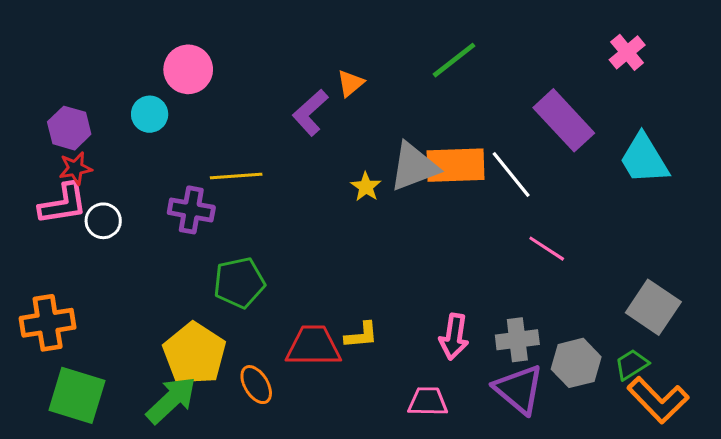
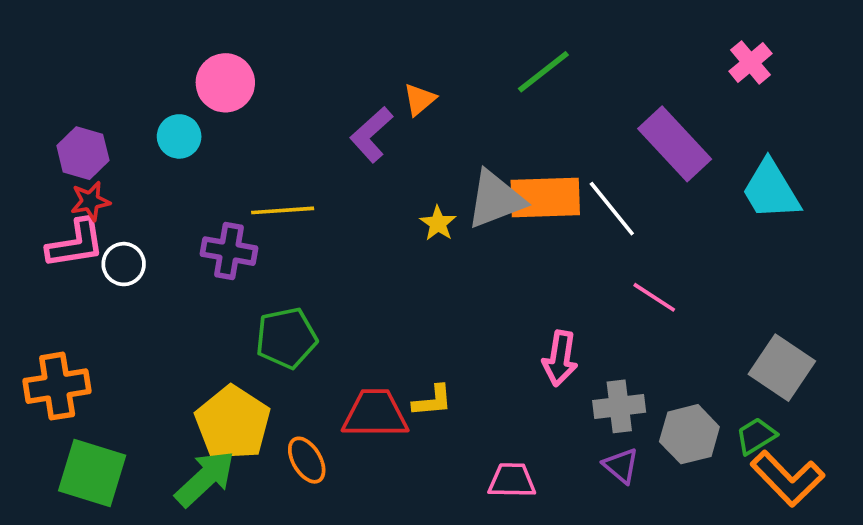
pink arrow: (454, 337) -> (560, 358), moved
purple triangle: (519, 389) -> (621, 466), size x0.6

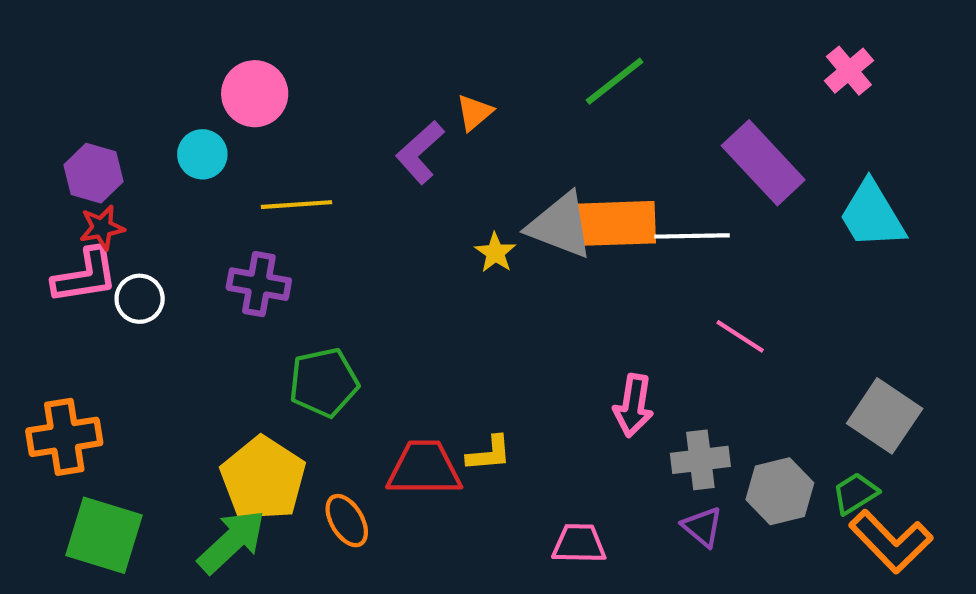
gray triangle: (495, 199) -> (560, 225), turned 42
white line: (612, 209) -> (692, 236), turned -52
yellow line: (283, 210) -> (297, 205), moved

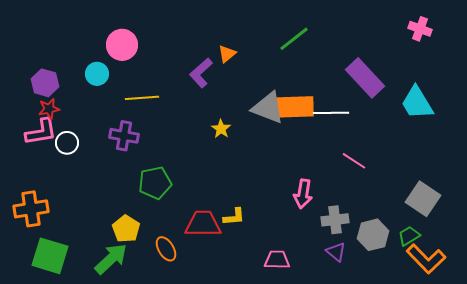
pink cross: (849, 71) -> (420, 29), moved, turned -30
yellow star: (495, 253) -> (221, 129), moved
yellow pentagon: (263, 479) -> (126, 229), size x0.7

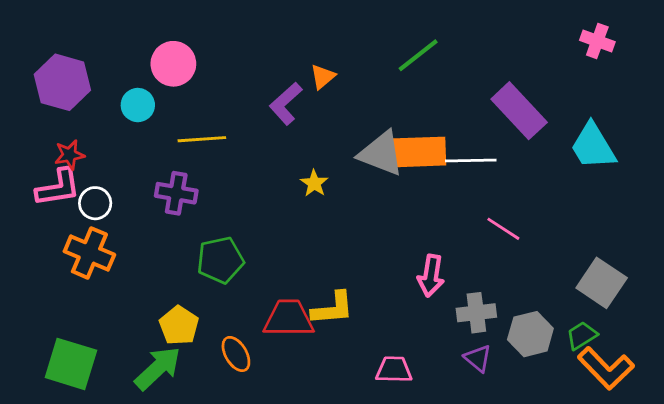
purple hexagon: (45, 83) -> (62, 82), moved, size x1.4
orange cross: (31, 209) -> (89, 253), moved, turned 32
yellow L-shape: (234, 217) -> (333, 308), size x1.4

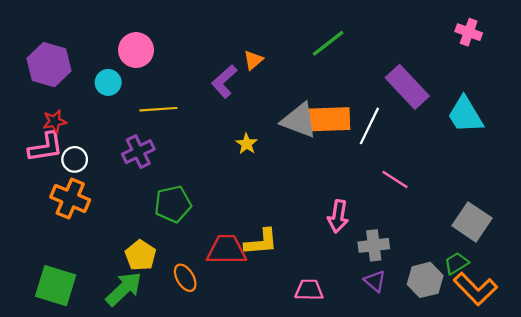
white line: (471, 161) -> (369, 126), turned -63
purple cross: (176, 193) -> (138, 152), turned -36
gray hexagon: (530, 334) -> (425, 280), moved

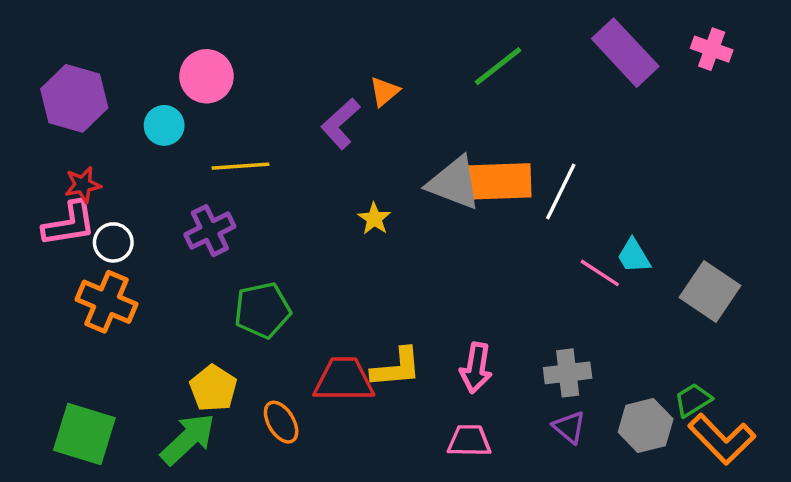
purple rectangle: (407, 87) -> (625, 53), moved
cyan trapezoid: (465, 115) -> (634, 256), moved, size x0.6
pink arrow: (338, 216) -> (476, 368), moved
gray square: (472, 222) -> (710, 292), moved

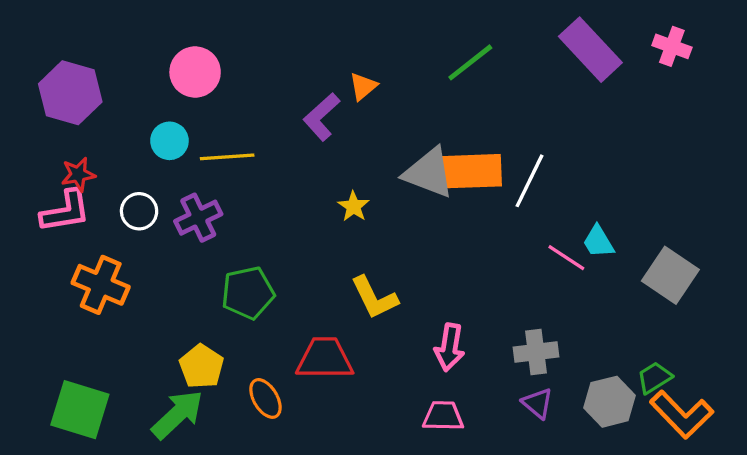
cyan circle: (164, 125) -> (169, 141), moved
white circle: (113, 242) -> (139, 211), moved
yellow L-shape: (396, 368) -> (374, 298), moved, turned 69

